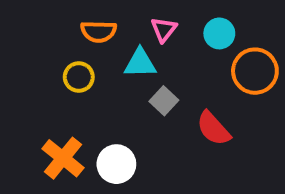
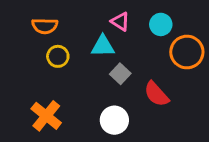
pink triangle: (164, 29) -> (120, 22), turned -36
orange semicircle: (99, 31) -> (45, 26), moved
white circle: (116, 164) -> (114, 120), moved

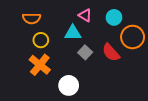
red semicircle: (156, 94) -> (111, 52), moved
orange cross: (46, 116) -> (40, 65), moved
white circle: (114, 120) -> (69, 85), moved

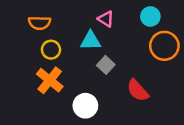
cyan circle: (114, 17) -> (150, 16), moved
red semicircle: (111, 52) -> (138, 90), moved

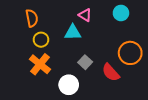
orange semicircle: (40, 23) -> (32, 18), turned -102
orange circle: (164, 46) -> (130, 53), moved
gray square: (106, 65) -> (85, 62), moved

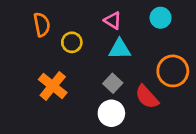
cyan triangle: (73, 32) -> (120, 49), moved
yellow circle: (41, 40) -> (72, 42), moved
white circle: (69, 85) -> (111, 113), moved

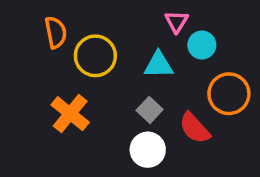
cyan circle: (161, 18) -> (202, 45), moved
pink triangle: (113, 20) -> (177, 22), moved, turned 30
yellow circle: (72, 42) -> (95, 56), size x1.5

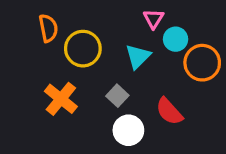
cyan triangle: (159, 65) -> (138, 56), turned -44
orange circle: (229, 94) -> (202, 63), moved
gray square: (150, 110) -> (117, 96), moved

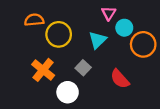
orange semicircle: (48, 28) -> (34, 20), turned -84
white circle: (128, 130) -> (68, 92), moved

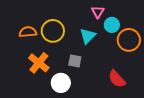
orange semicircle: (34, 20) -> (28, 32), moved
gray square: (83, 68) -> (75, 61), turned -32
red semicircle: (120, 79) -> (117, 79), moved

